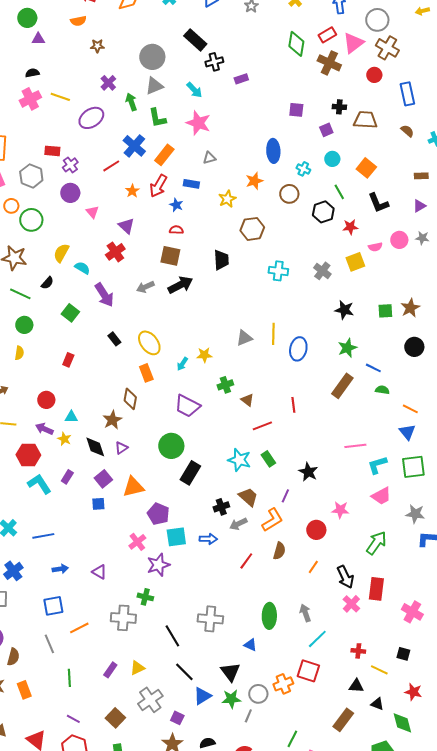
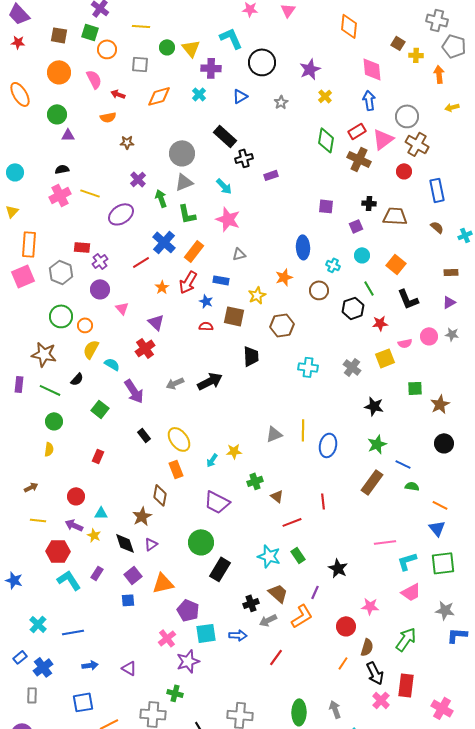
orange circle: (11, 206) -> (85, 325), moved
brown square: (170, 256) -> (234, 316), moved
green square: (385, 311) -> (415, 388), moved
brown semicircle: (279, 551) -> (367, 647), moved

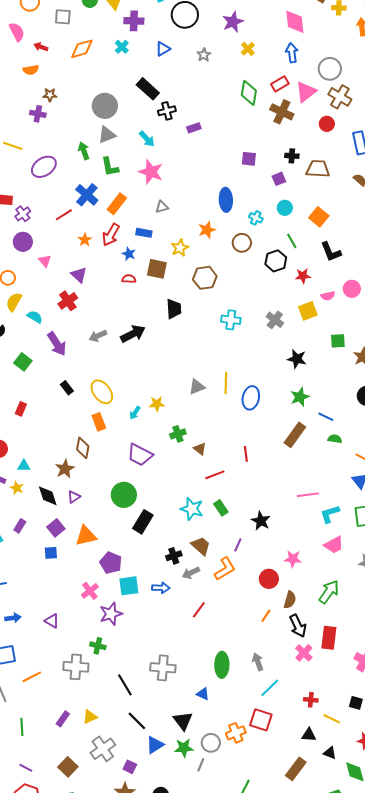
purple cross: (138, 179) -> (38, 114), moved, turned -35

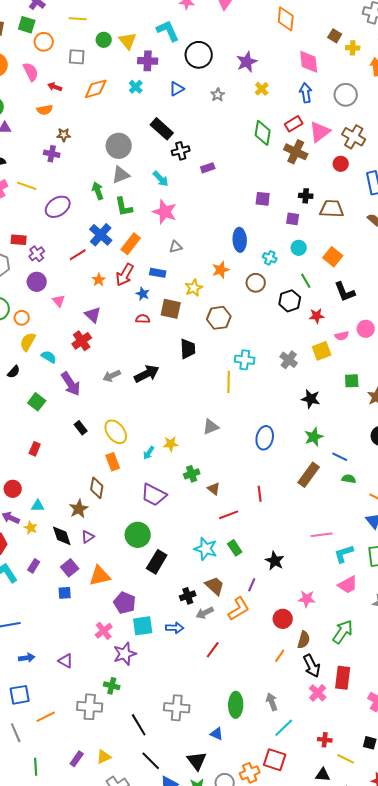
gray circle: (330, 69) -> (346, 95), moved
purple square: (279, 179) -> (293, 219), turned 32
yellow line: (226, 383) -> (229, 382), moved

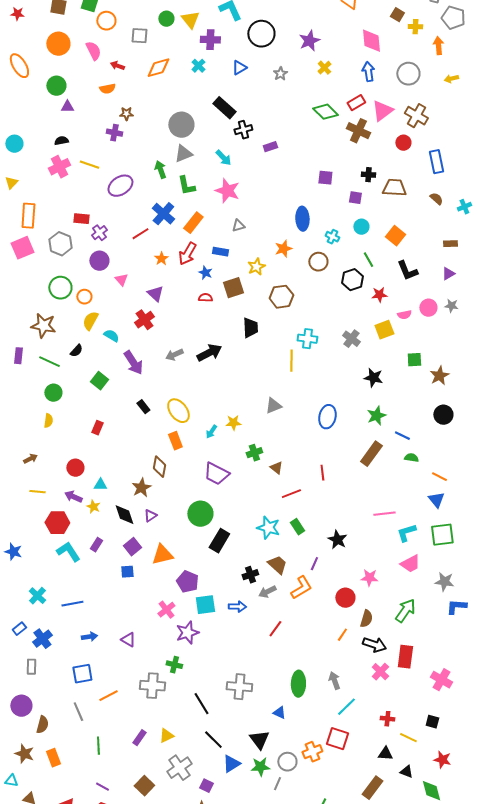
green diamond: (263, 133) -> (325, 112), turned -55
brown square: (171, 309) -> (233, 288), turned -30
black arrow: (312, 666) -> (374, 645), turned -45

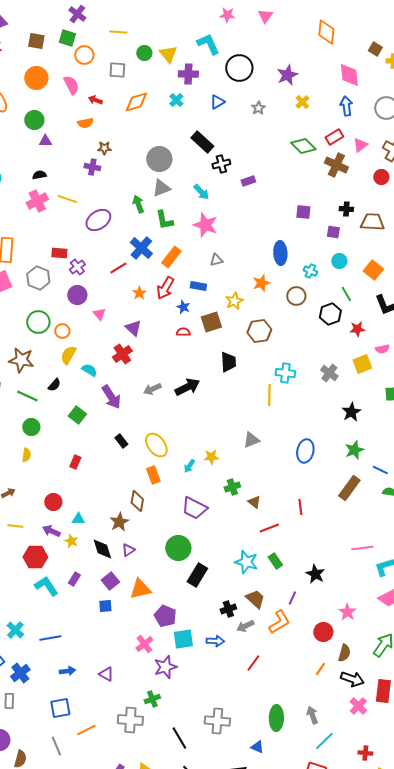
pink triangle: (382, 111) -> (360, 145), size x0.7
black star: (373, 378) -> (351, 412), turned 30
pink star: (369, 578) -> (347, 612), turned 30
green cross: (174, 665) -> (152, 699), turned -35

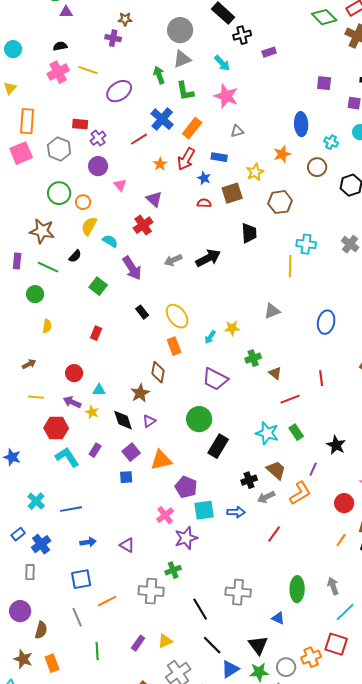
green circle: (31, 427) -> (35, 294), moved

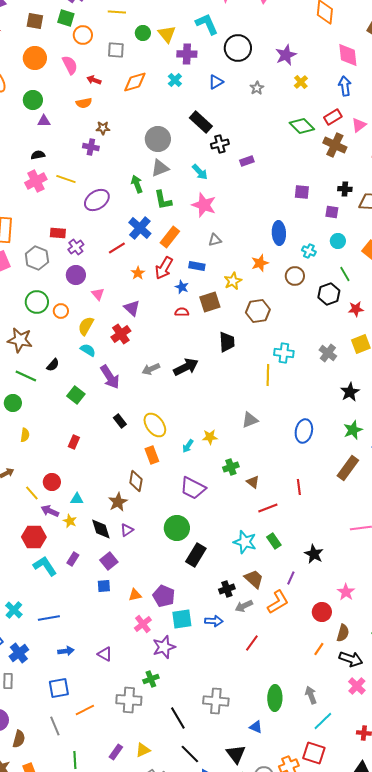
yellow semicircle: (89, 226) -> (86, 326), moved
yellow line: (36, 397) -> (32, 493), moved, turned 42
orange triangle: (161, 460) -> (135, 595), moved, size x0.6

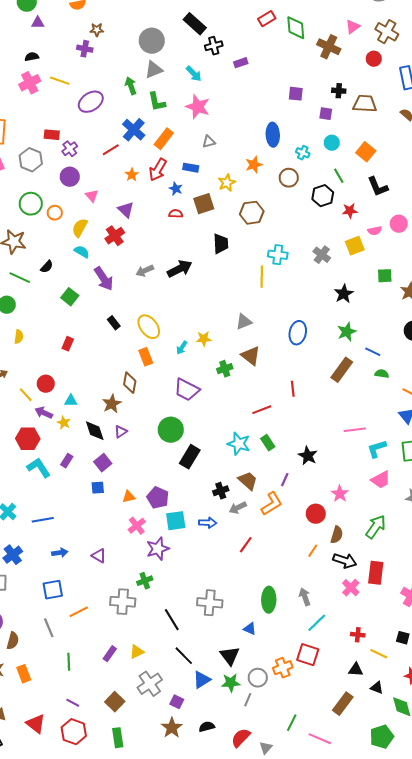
red rectangle: (333, 117) -> (267, 19), moved
green diamond: (302, 126) -> (296, 28), turned 40
brown triangle: (253, 482) -> (251, 356), moved, size x1.5

